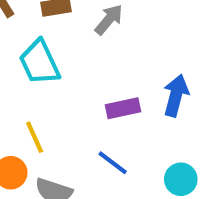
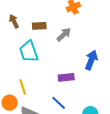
blue arrow: (176, 96) -> (91, 60), moved

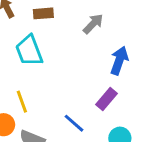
gray arrow: (64, 34) -> (93, 24), moved
purple rectangle: (66, 77) -> (107, 99), moved, turned -42

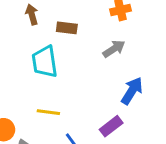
yellow line: (22, 102) -> (48, 112), moved, turned -75

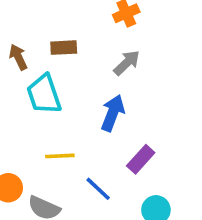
brown arrow: (32, 14) -> (18, 57), moved
blue arrow: (132, 91) -> (113, 113), moved

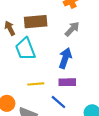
brown rectangle: (64, 48) -> (36, 22), size x1.5
purple rectangle: (141, 159) -> (67, 82), moved, turned 49

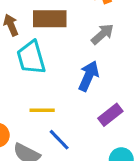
purple rectangle: (67, 82) -> (110, 115), moved, turned -42
blue line: (58, 102) -> (59, 140), moved

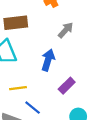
gray arrow: (102, 34) -> (66, 30), moved

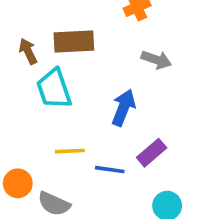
gray arrow: (66, 30) -> (156, 60), turned 63
blue line: (33, 108) -> (110, 170), moved, turned -35

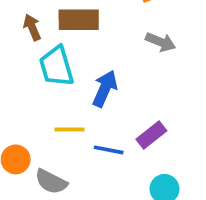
blue arrow: (123, 108) -> (105, 89), moved

